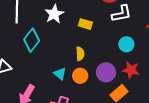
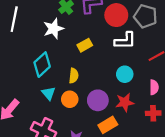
yellow rectangle: (85, 24) -> (85, 45), turned -56
cyan diamond: (32, 40) -> (42, 65), moved
red star: (131, 70) -> (125, 102), turned -30

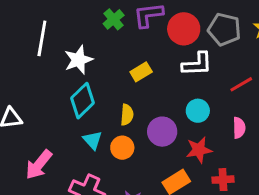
white star: (54, 29) -> (78, 60), moved
purple circle: (98, 100) -> (162, 132), moved
red cross: (153, 113) -> (223, 180), moved

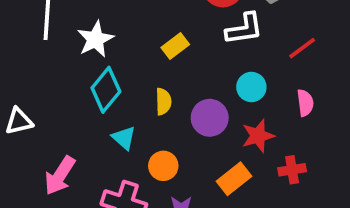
orange circle: (122, 148) -> (163, 166), moved

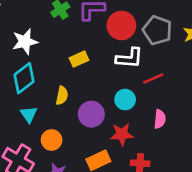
red line: (302, 48) -> (153, 79), moved

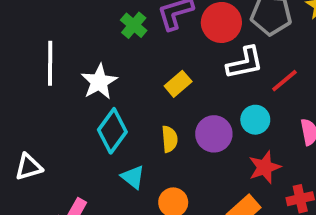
purple circle: (91, 114) -> (214, 134), moved

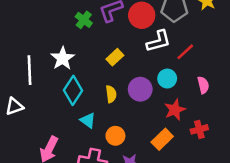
white line: (50, 63) -> (30, 70), moved
white triangle: (29, 167) -> (14, 106), moved

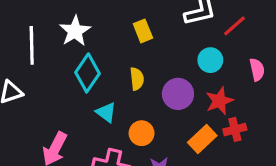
yellow rectangle: (115, 57) -> (143, 31), turned -70
purple circle: (140, 89) -> (178, 94), moved
red cross: (199, 129) -> (235, 129), moved

